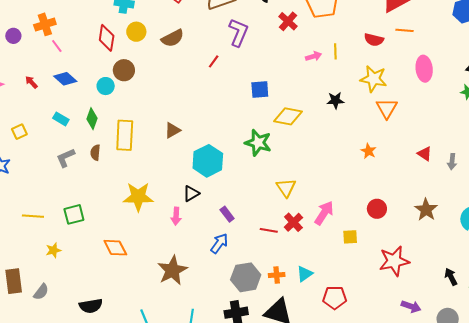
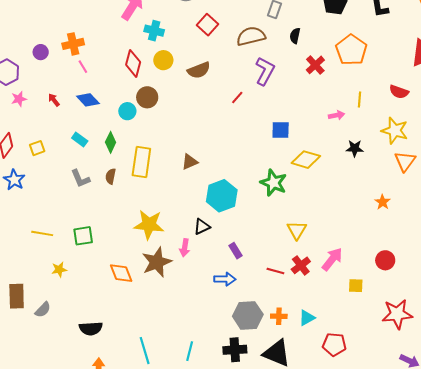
pink arrow: (314, 56) -> (336, 115), moved
gray L-shape: (66, 158) -> (80, 179), turned -95
blue arrow: (219, 243) -> (225, 279), turned 50
brown star: (172, 270) -> (157, 262), moved

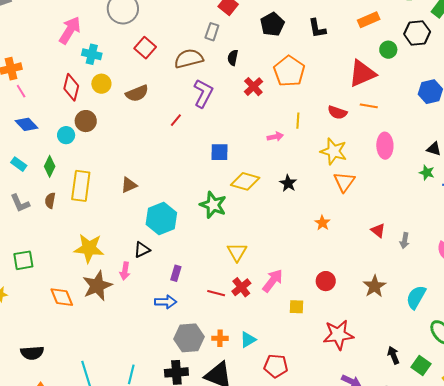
black star: (355, 148) -> (288, 183), moved, turned 30
purple rectangle: (236, 251) -> (176, 273), turned 49

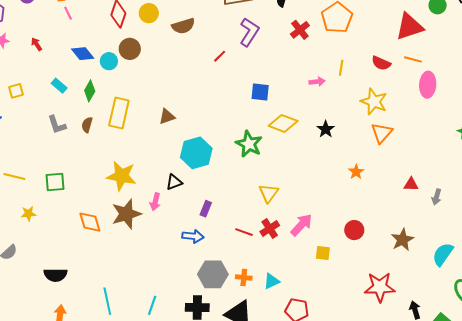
blue diamond: (27, 124) -> (83, 54), moved
pink ellipse: (385, 146) -> (428, 85), moved
red triangle: (378, 230) -> (411, 184), turned -42
red star: (338, 335) -> (380, 287), moved

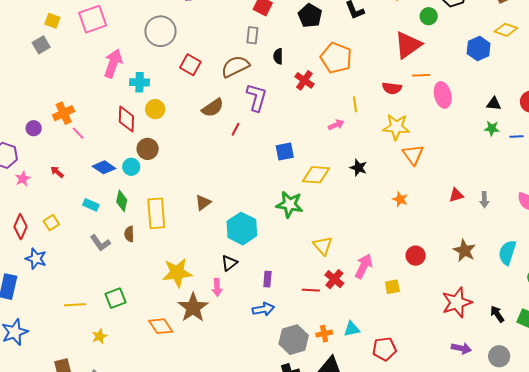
brown semicircle: (183, 26) -> (213, 108), moved
cyan triangle: (272, 281) -> (352, 329), turned 30

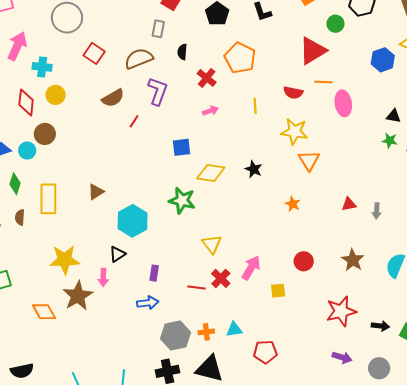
pink arrow: (336, 125) -> (210, 111), moved
black arrow: (497, 314) -> (380, 326), turned 126

